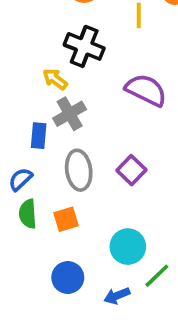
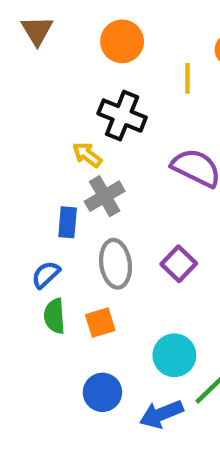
blue arrow: (117, 296) -> (161, 414), size x1.4

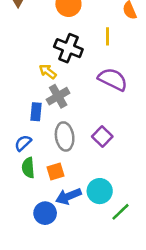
yellow line: (187, 78) -> (107, 36), moved
blue circle: (102, 392) -> (45, 213), moved
blue arrow: (161, 414) -> (68, 196), moved

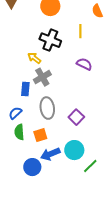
purple semicircle: (113, 79) -> (84, 64), size x0.7
purple square: (102, 136) -> (76, 117), moved

